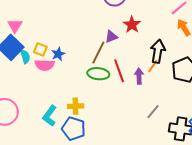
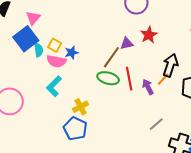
purple arrow: (139, 76) -> (148, 87), turned -35
yellow cross: (76, 106) -> (81, 107), turned -35
cyan L-shape: (50, 116) -> (54, 86), moved

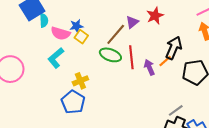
purple triangle: (127, 43) -> (132, 22), turned -32
yellow square: (55, 45) -> (81, 37), moved
gray line: (156, 124) -> (176, 110), moved

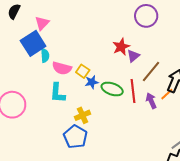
red star: (155, 16) -> (121, 47), moved
blue star: (76, 26) -> (92, 82), moved
brown line: (116, 34) -> (151, 72), moved
cyan L-shape: (56, 58) -> (58, 93), turned -45

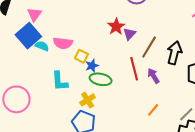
cyan semicircle: (45, 56) -> (42, 46), turned -56
pink semicircle: (62, 68) -> (63, 43), moved
green ellipse: (112, 89) -> (101, 79), moved
orange line: (167, 94) -> (153, 110), moved

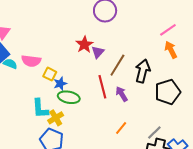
cyan L-shape: (60, 81) -> (40, 109), moved

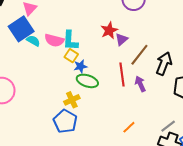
cyan L-shape: (40, 109) -> (70, 41), moved
orange line: (121, 128) -> (129, 127), moved

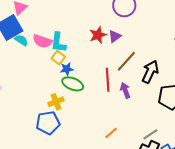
purple triangle: (122, 39) -> (115, 36), moved
blue pentagon: (65, 121) -> (48, 123), turned 30

